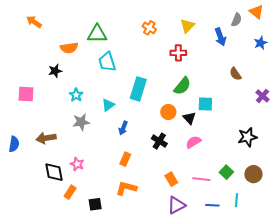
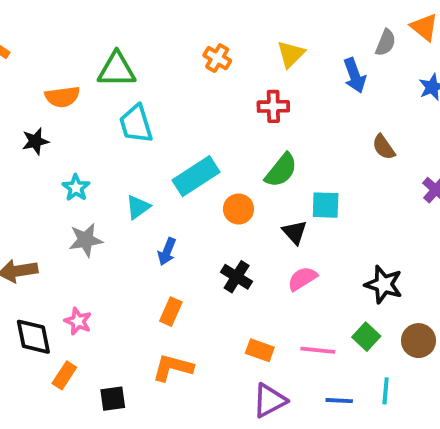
cyan rectangle: (138, 89) -> (196, 176), turned 40
orange circle: (168, 112) -> (239, 209), moved
black star: (247, 137) -> (384, 284), moved, turned 30
orange rectangle: (171, 179) -> (260, 350), turned -40

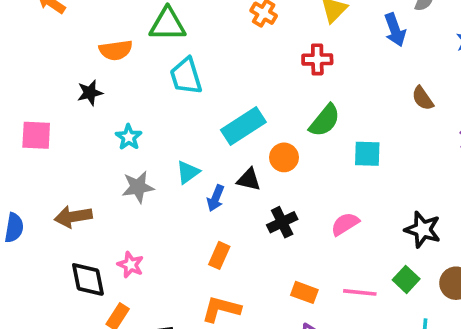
cyan triangle: (138, 207) -> (188, 172), moved
black triangle: (295, 232) -> (249, 180), moved, turned -35
black cross: (237, 277) -> (282, 222), turned 32

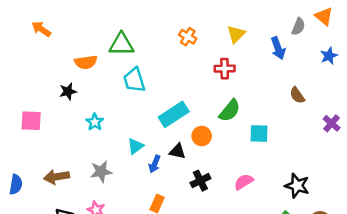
gray star: (138, 187) -> (101, 172), moved

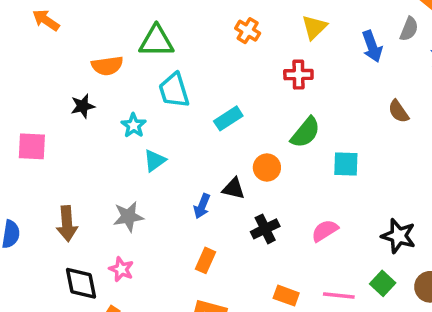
gray semicircle: (298, 27) -> (409, 29), moved
cyan rectangle: (174, 114) -> (228, 118), moved, size x0.7
cyan star: (95, 122) -> (134, 125), moved
cyan triangle: (135, 146) -> (155, 160), moved
brown arrow: (57, 177) -> (67, 224), turned -85

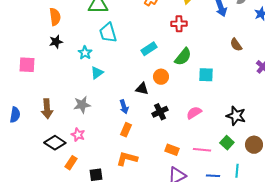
orange semicircle: (107, 66) -> (55, 17), moved, turned -90
cyan rectangle: (228, 118) -> (149, 49), moved
blue arrow: (202, 206) -> (124, 107), moved, turned -40
black diamond: (81, 283) -> (55, 143), turned -45

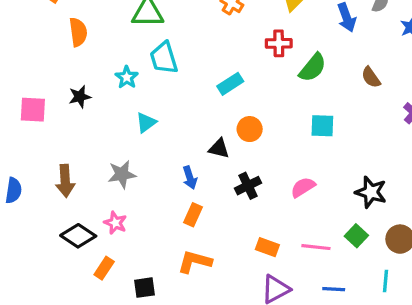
black star: (56, 42) -> (80, 97), moved
cyan star: (85, 53) -> (127, 77), moved
green semicircle: (183, 57) -> (313, 68), moved
cyan line: (237, 171) -> (385, 281), moved

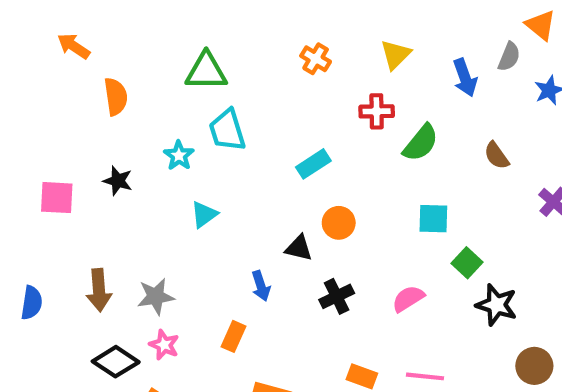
black star: (80, 97) -> (118, 181), turned 30
gray star: (122, 174) -> (156, 296), moved
orange rectangle: (193, 215) -> (234, 336), moved
green square: (356, 236) -> (467, 263), moved

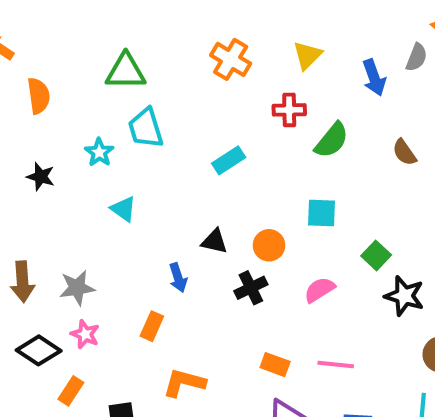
orange cross: (316, 59) -> (231, 59), size x1.4
cyan triangle: (204, 214) -> (123, 209), turned -48
cyan square: (433, 219) -> (322, 213), moved
orange circle: (339, 223) -> (269, 245), moved

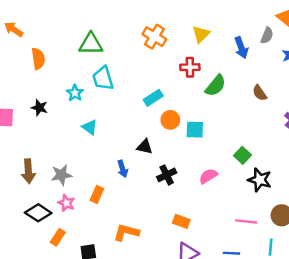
cyan square: (322, 213) -> (195, 130), moved
orange circle: (269, 245) -> (170, 120), moved
orange rectangle: (152, 326) -> (97, 194), moved
pink line: (336, 365) -> (246, 221), moved

